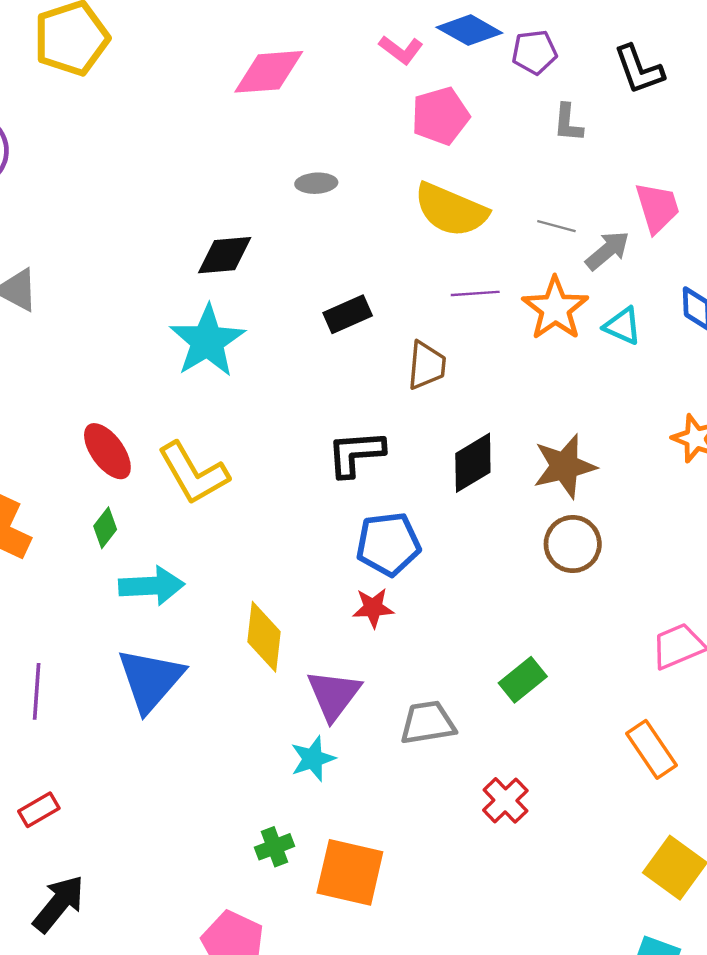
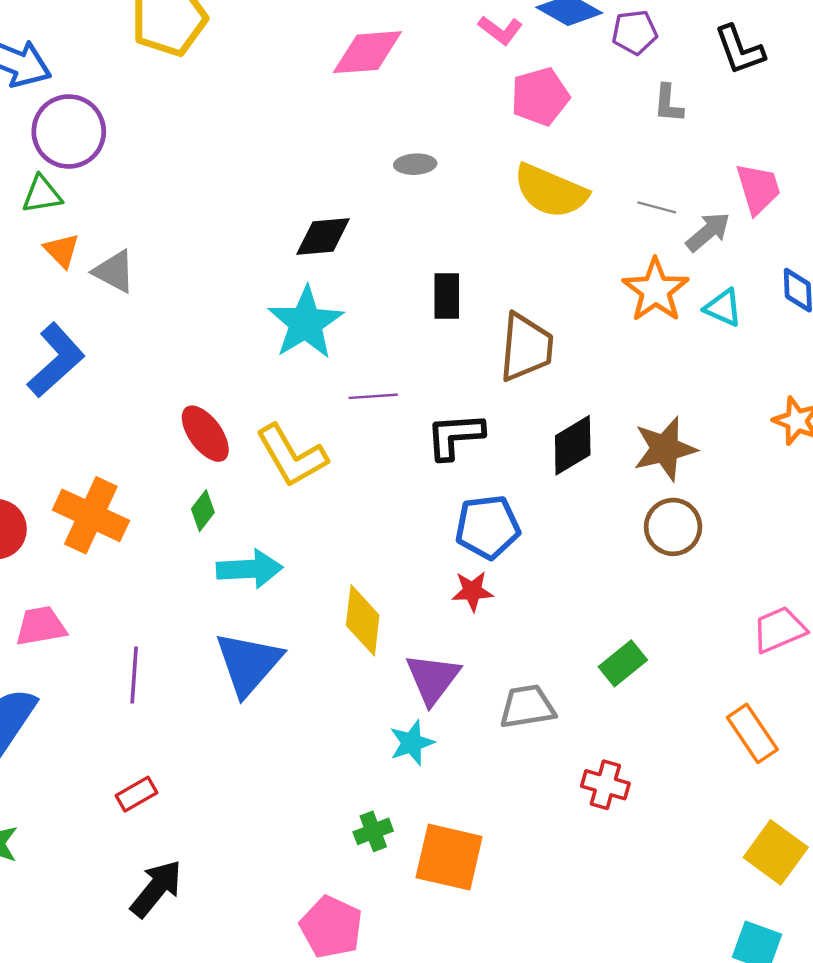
purple line: (475, 293) -> (373, 396), moved
black rectangle: (348, 314) -> (447, 296), turned -66
brown trapezoid: (426, 365) -> (526, 347), size x1.4
red cross: (505, 800) -> (605, 785), turned -30

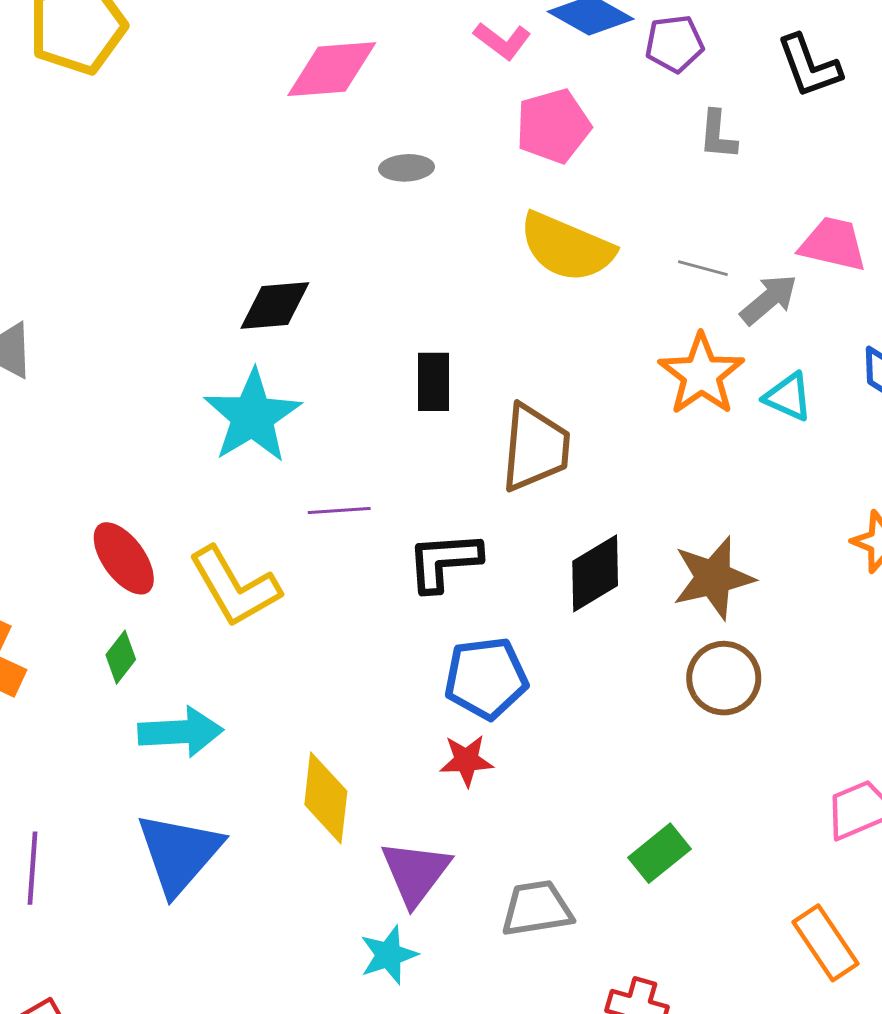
gray ellipse: (415, 164) -> (407, 168), moved
pink trapezoid: (758, 189) -> (833, 244), turned -60

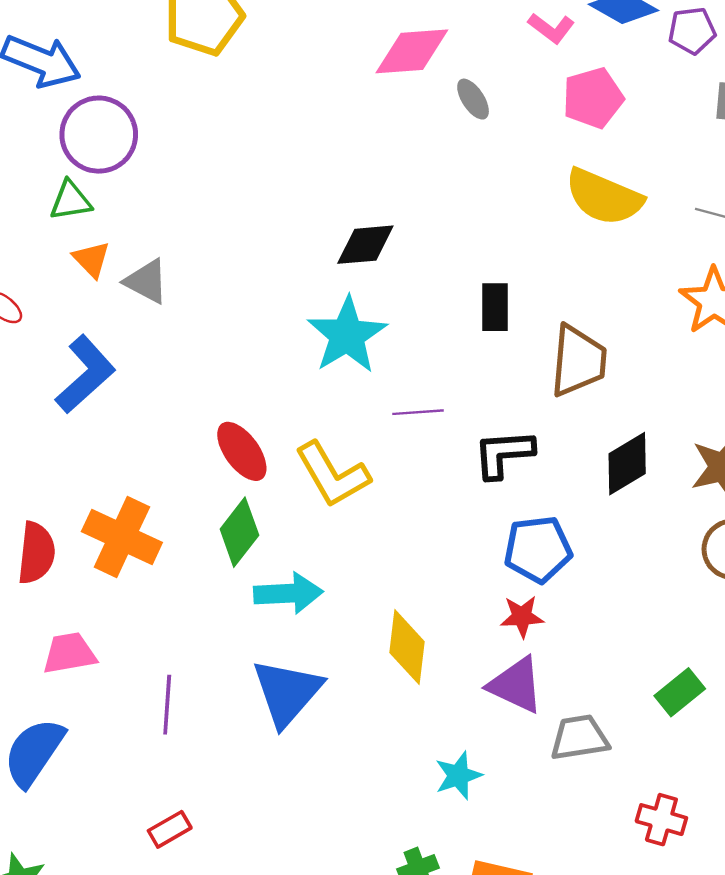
gray ellipse: (407, 168) -> (473, 99), moved, turned 60
green diamond: (121, 657) -> (239, 532), size x1.6
purple triangle: (416, 873) -> (516, 685), moved, turned -42

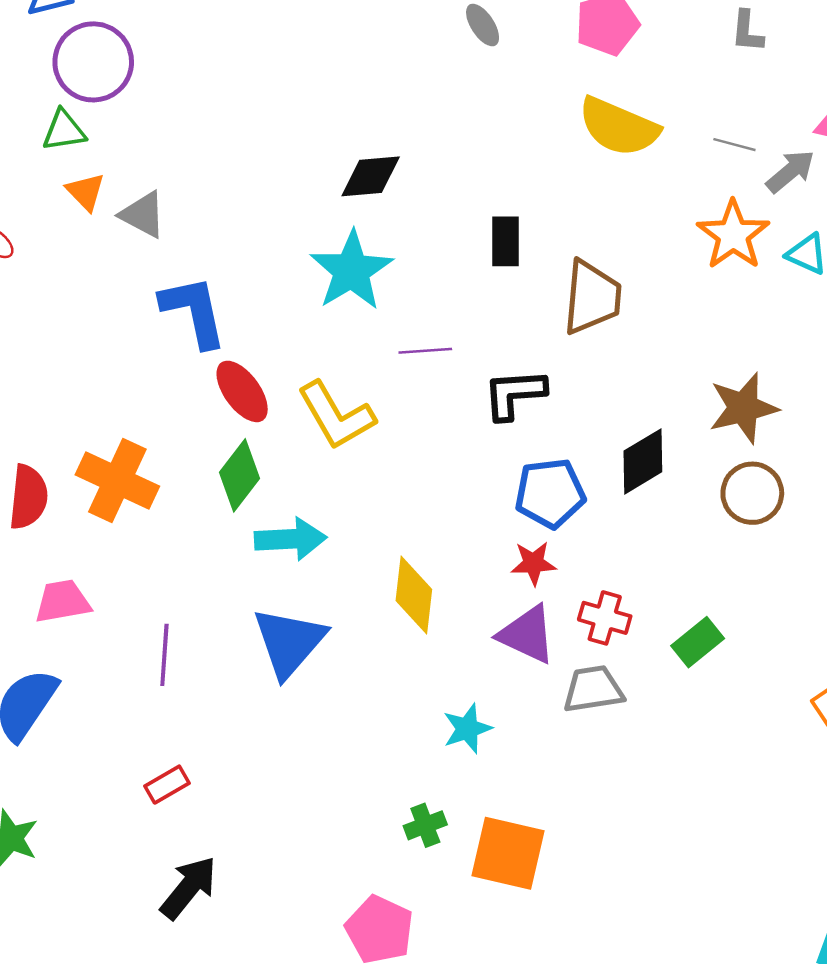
blue L-shape: (85, 374) -> (194, 311), moved, turned -60
black diamond: (627, 464) -> (643, 461), moved
red cross: (661, 820) -> (605, 618), moved

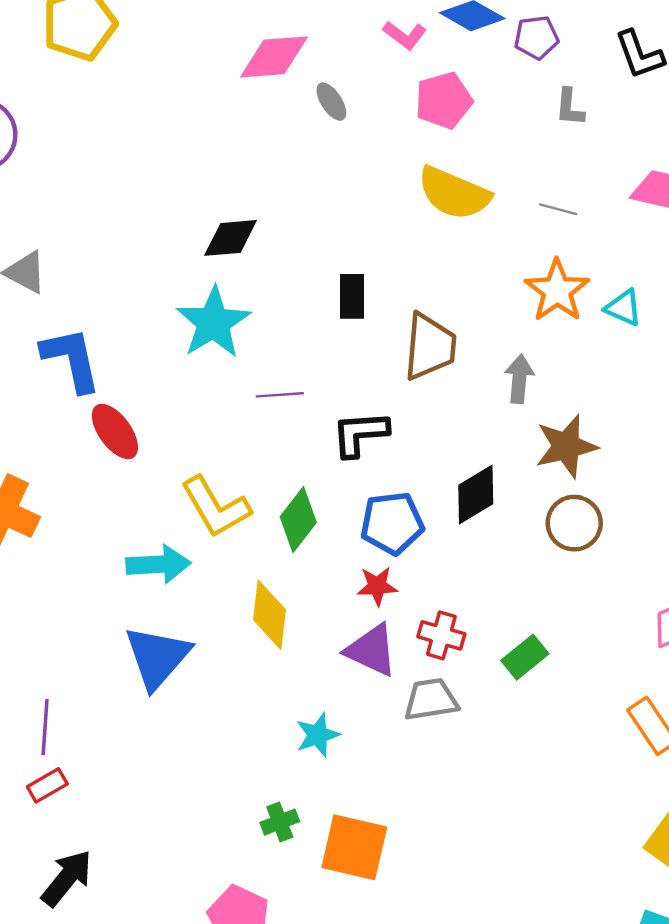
gray arrow: (790, 171) -> (519, 379), moved, turned -45
yellow L-shape: (336, 416) -> (216, 507), moved
green diamond: (240, 475) -> (298, 520), moved
purple line: (164, 655) -> (45, 727), moved

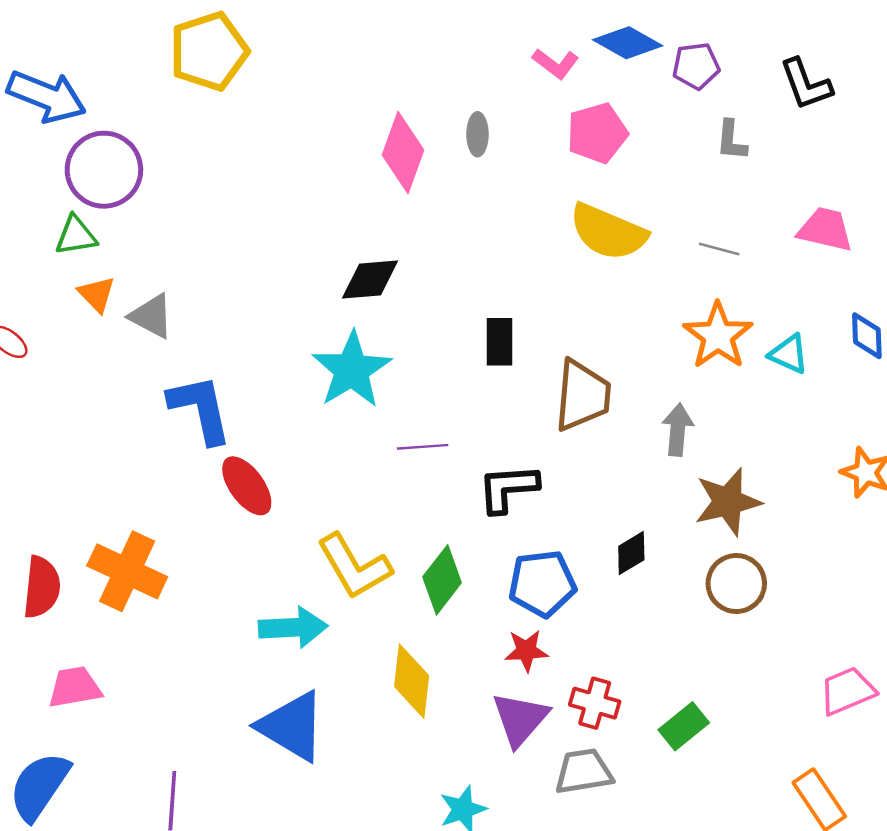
pink diamond: (274, 57) -> (403, 153), moved, turned -66
gray ellipse: (331, 102) -> (477, 134), turned 33
black diamond: (476, 494) -> (631, 553), size x0.7
purple triangle: (371, 650) -> (520, 719), turned 46
blue triangle: (157, 657) -> (292, 726), turned -40

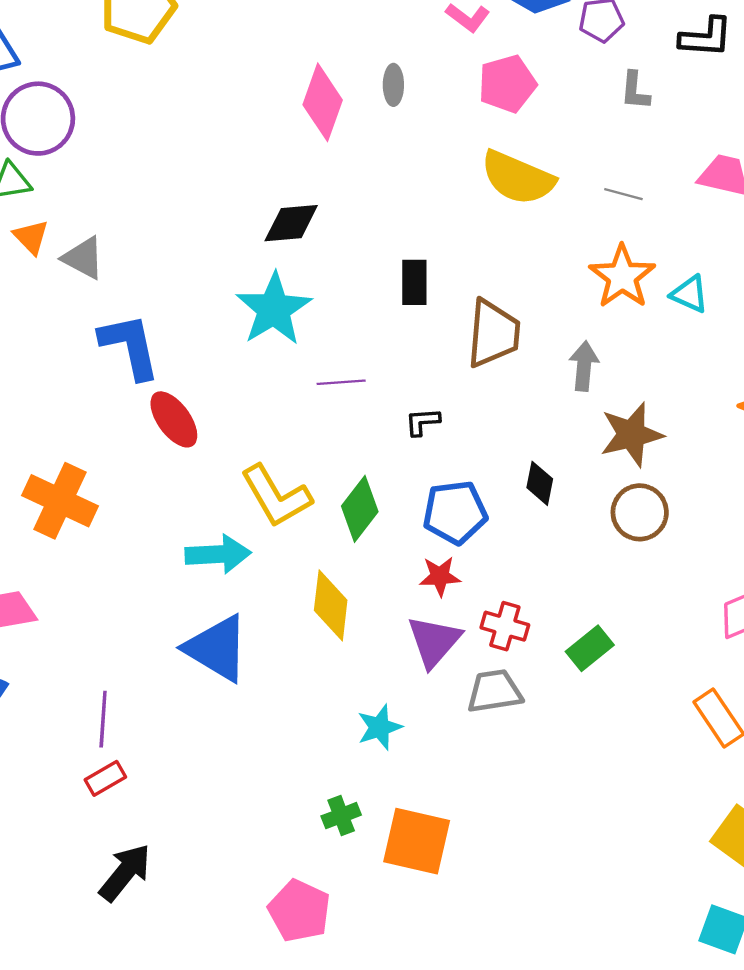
black L-shape: (806, 84) -> (706, 37), turned -66
black L-shape: (508, 488) -> (422, 422), size x0.6
black diamond: (631, 553) -> (540, 483), turned -48

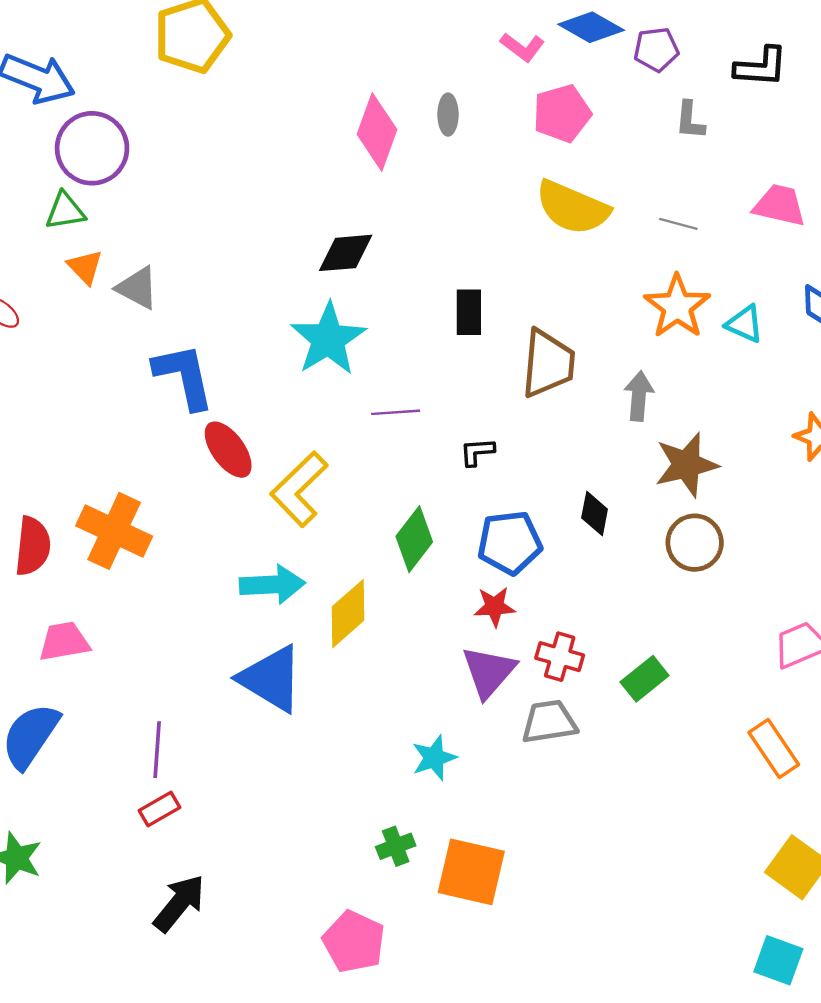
yellow L-shape: (276, 496) -> (299, 489), moved, turned 76
yellow diamond: (331, 605) -> (348, 614), moved, turned 42

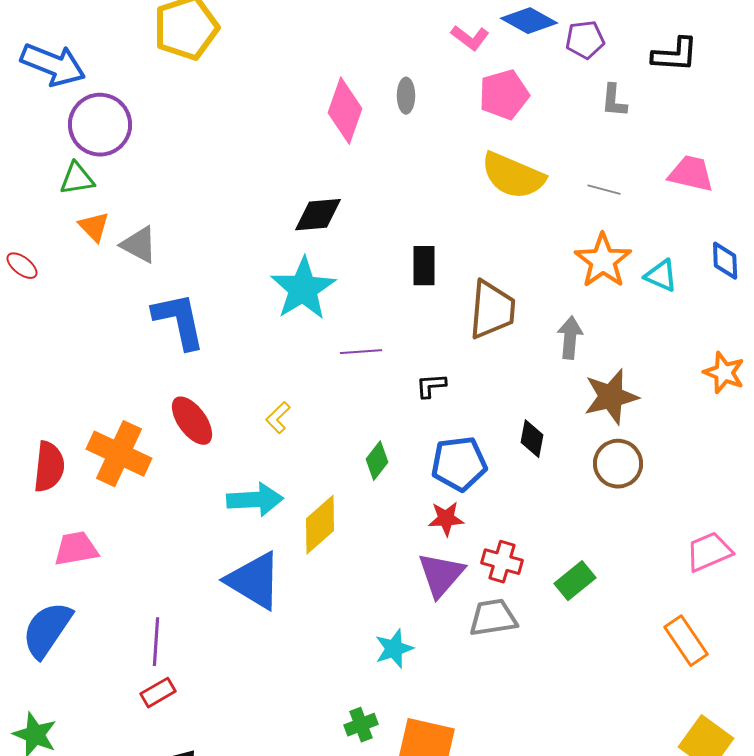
red ellipse: (228, 450) -> (192, 421), moved
yellow L-shape: (299, 489) -> (278, 418), size x0.5
green diamond: (414, 539) -> (377, 461), size x0.7

